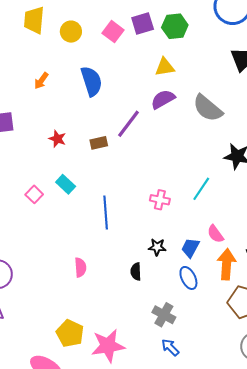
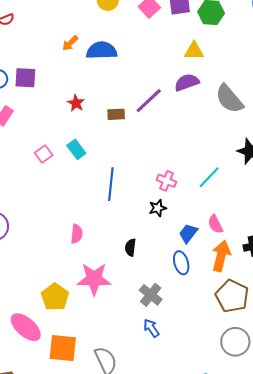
blue semicircle: (91, 81) -> (102, 50), moved, turned -84
black star: (157, 247) -> (158, 208), moved, turned -30
pink star: (108, 346) -> (94, 279), moved

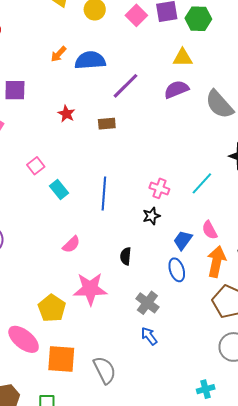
purple line: (149, 101) -> (125, 86), moved
cyan rectangle: (76, 149) -> (59, 189), moved
pink semicircle: (77, 234) -> (71, 244), turned 42

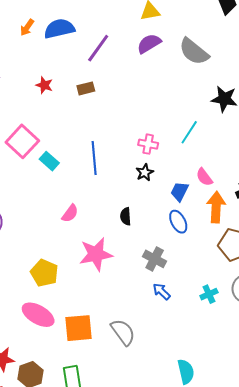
pink square: (36, 166) -> (22, 141), size x1.8
yellow pentagon: (52, 308) -> (44, 273), moved
cyan cross: (206, 389) -> (209, 294), moved

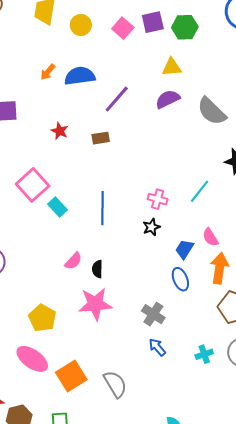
black semicircle: (126, 216) -> (97, 269), moved
orange square: (78, 328) -> (71, 376), turned -32

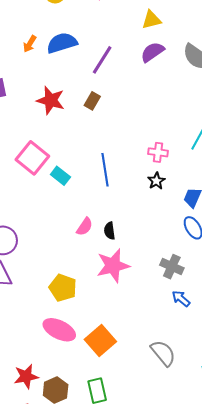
red star: (60, 131) -> (51, 100), size x1.6
brown rectangle: (101, 138) -> (92, 101), turned -42
gray semicircle: (115, 384) -> (163, 353), moved

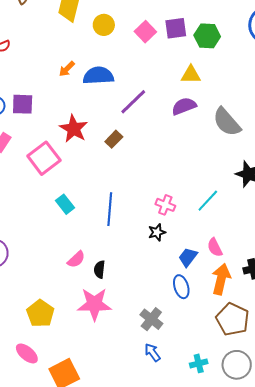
pink square: (32, 158) -> (44, 158), moved
pink ellipse: (59, 330) -> (27, 353), size x0.7

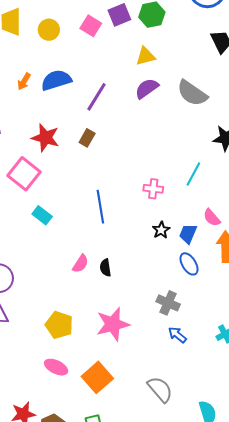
cyan rectangle: (65, 204) -> (42, 215), moved
black star: (157, 232) -> (161, 230), moved
pink star: (94, 304) -> (113, 324), moved

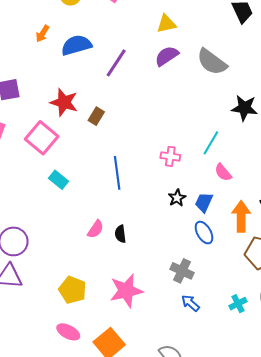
orange arrow: (24, 81) -> (43, 34), moved
brown rectangle: (87, 138) -> (96, 116), moved
pink semicircle: (212, 218) -> (223, 172), moved

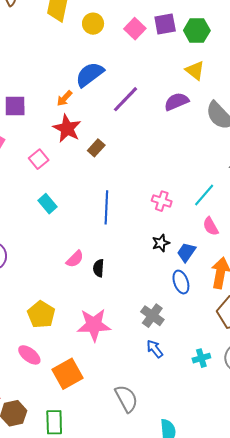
yellow triangle: (166, 24) -> (195, 70), moved, turned 40
orange arrow: (43, 34) -> (64, 98), moved
blue semicircle: (76, 45) -> (90, 74), turned -32
pink square: (42, 138) -> (39, 159), size x0.6

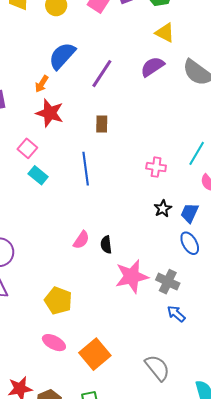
brown rectangle: (96, 148) -> (102, 124), moved, turned -30
cyan rectangle: (47, 204) -> (38, 175), moved
blue line: (106, 207) -> (86, 169), moved
pink star: (94, 325) -> (132, 276), moved

